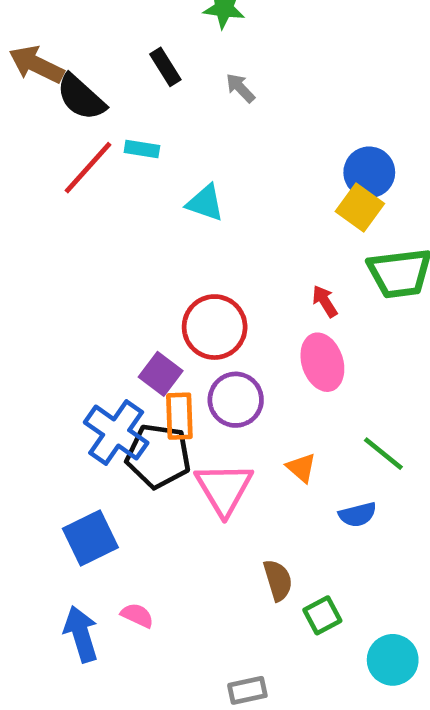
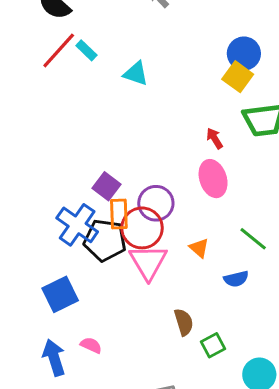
cyan rectangle: (142, 149) -> (86, 50), moved, turned 35
red circle: (215, 327) -> (142, 228), moved

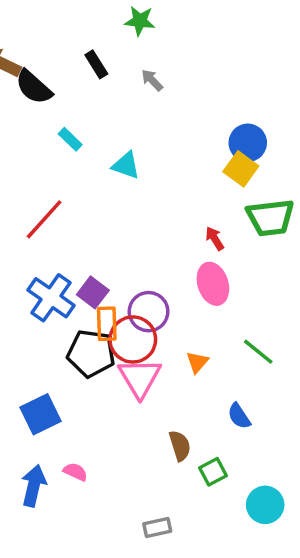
red line: (59, 50) -> (44, 219), moved
blue cross: (77, 225) -> (51, 298), moved
orange triangle: (199, 248) -> (197, 362), turned 30
blue semicircle: (236, 279) -> (239, 416), moved, turned 70
blue arrow: (54, 358) -> (34, 486), turned 30

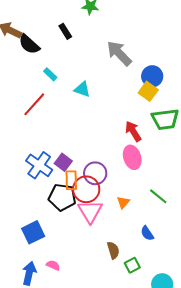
gray arrow: (152, 80) -> (119, 53), moved, size x2.0
red line: (44, 219) -> (34, 104), moved
red arrow: (215, 239) -> (133, 131), size x1.5

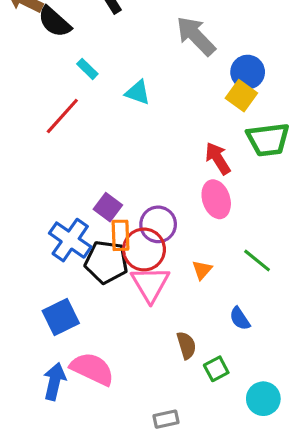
blue cross: (39, 165) -> (70, 240), moved
pink semicircle: (53, 265) -> (92, 369), size x2.0

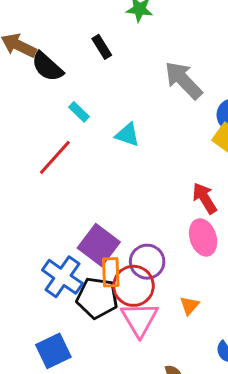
purple square: (108, 207) -> (99, 245), size x1.5

